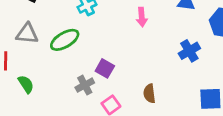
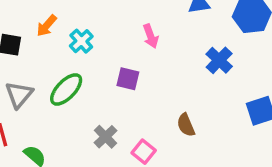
gray triangle: (27, 34) -> (19, 95), turned -40
purple square: (105, 68) -> (128, 79), moved

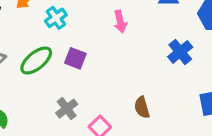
purple square: (128, 79) -> (75, 58), moved

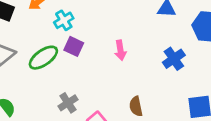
pink arrow: (120, 22) -> (120, 50), moved
purple square: (75, 58) -> (74, 46), moved

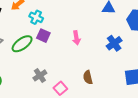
cyan cross: (64, 20) -> (36, 17), turned -32

